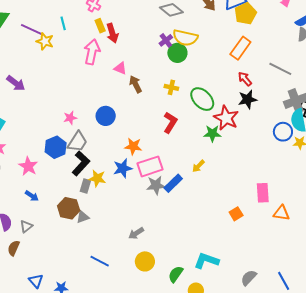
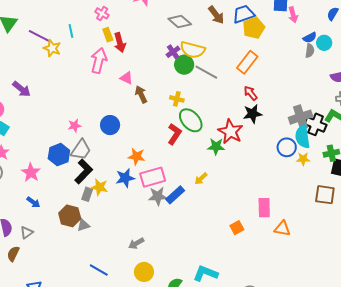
gray line: (280, 69) -> (206, 72), moved
green ellipse: (202, 99) -> (191, 120), moved

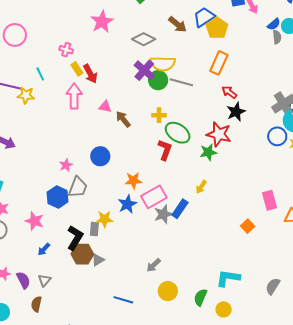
purple cross: (173, 52) -> (144, 70), size x1.5
black L-shape: (84, 172) -> (75, 238), moved
blue arrow: (33, 202) -> (44, 249), turned 112

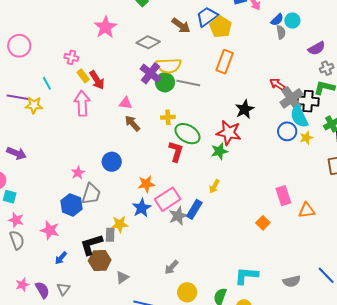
red arrow: (229, 92) -> (277, 84), moved
pink triangle: (105, 107) -> (125, 103), moved
black L-shape: (75, 238) -> (91, 244), turned -135
gray triangle: (98, 260) -> (122, 277), moved
gray semicircle: (273, 286) -> (292, 281), turned -132

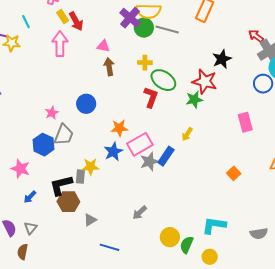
brown arrow: (132, 123) -> (109, 67), turned 30
pink rectangle: (283, 196) -> (245, 122), moved
yellow circle: (187, 292) -> (170, 237), moved

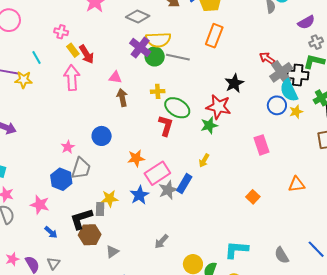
blue star: (113, 152) -> (139, 195), moved
blue arrow: (30, 197) -> (51, 232), turned -88
gray semicircle: (259, 233) -> (282, 255), turned 72

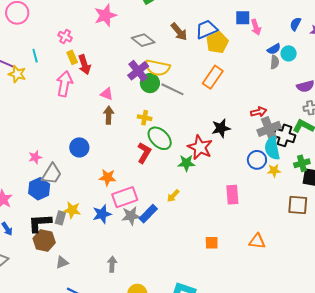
red arrow: (267, 58) -> (259, 112), turned 119
pink star: (68, 147) -> (35, 157), moved
blue hexagon: (61, 179) -> (39, 189), moved
orange square: (253, 197) -> (212, 243), turned 32
gray arrow: (161, 241) -> (112, 264), turned 126

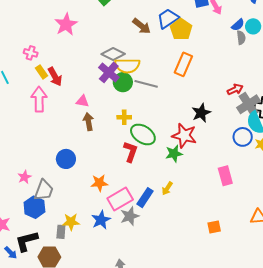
gray diamond: (143, 40) -> (113, 54), moved
blue rectangle: (148, 214) -> (145, 198), moved
black L-shape: (40, 223) -> (27, 241), moved

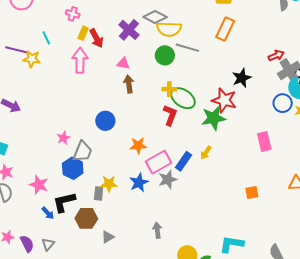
yellow rectangle: (41, 72) -> (83, 33), turned 56
purple cross: (109, 72) -> (129, 30), moved
green circle: (123, 82) -> (165, 55), moved
yellow cross: (124, 117) -> (169, 89), moved
green star: (174, 154) -> (213, 118), size x1.4

